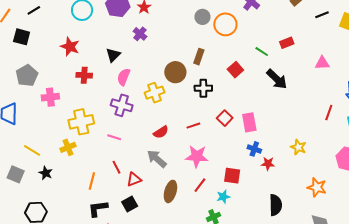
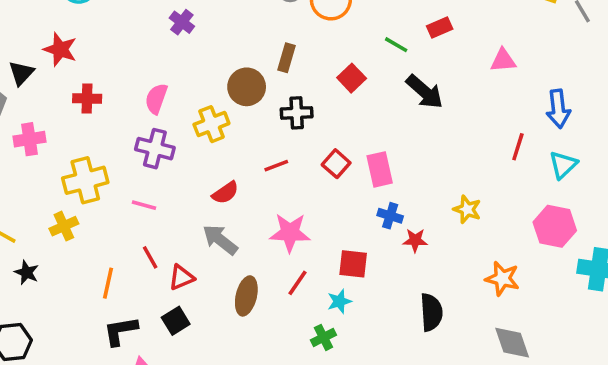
black triangle: (113, 55) -> (21, 73), moved
red line: (193, 126) -> (276, 166), moved

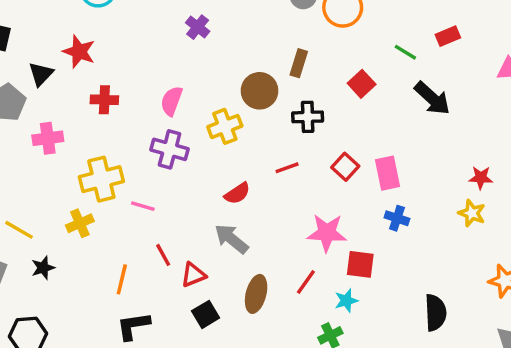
pink line: (144, 205) -> (143, 206), moved
pink star: (290, 233) -> (327, 233), moved
red star: (415, 240) -> (481, 178), moved
black star: (27, 272) -> (43, 268), turned 30
black square: (176, 321) -> (206, 314), moved

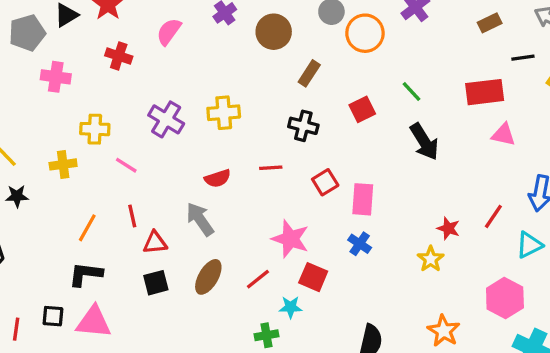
red rectangle: (448, 36) -> (485, 92), moved, size x1.6
brown circle: (259, 91) -> (274, 32), moved
pink semicircle: (172, 101) -> (169, 32), moved
yellow cross: (101, 179) -> (95, 129), size x0.7

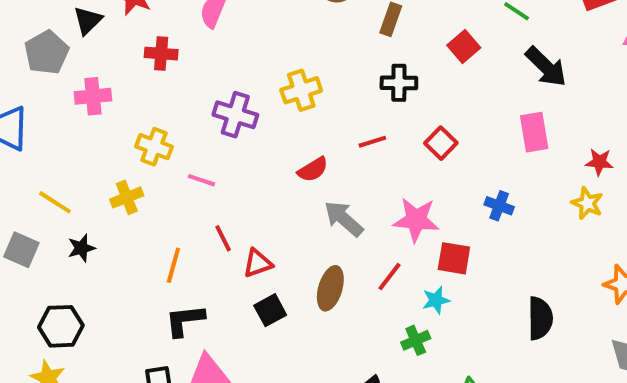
yellow cross: (95, 129) -> (154, 147), turned 32
pink rectangle: (363, 199) -> (534, 132), moved
gray arrow: (200, 219) -> (344, 219), moved

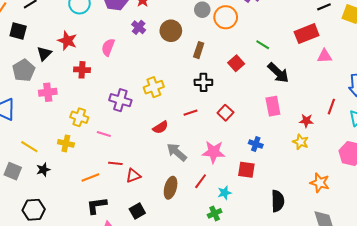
yellow cross: (127, 197) -> (66, 143), turned 35
red line: (223, 238) -> (115, 163), turned -56
red square: (454, 258) -> (246, 170), moved
orange line: (173, 265) -> (90, 178), turned 54
black square: (270, 310) -> (137, 211), moved

